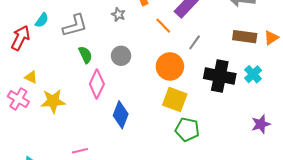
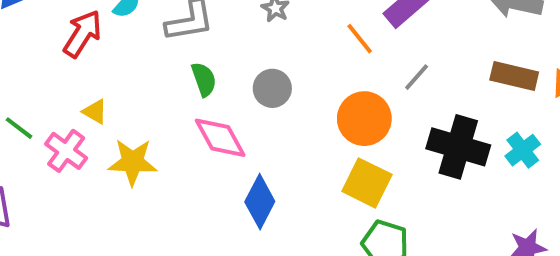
pink diamond: (97, 84) -> (220, 138), turned -60

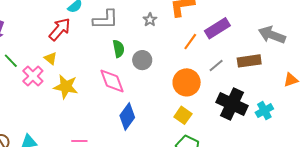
red arrow: (82, 34) -> (60, 29), moved
orange line: (360, 39) -> (190, 42), turned 66
brown rectangle: (514, 76) -> (249, 61), moved, turned -30
green semicircle: (204, 79) -> (119, 49), moved
yellow square: (367, 183) -> (183, 115), size x0.7

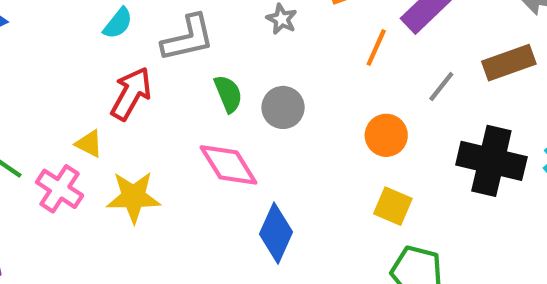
red arrow: (60, 29) -> (131, 94), moved
orange circle: (187, 82) -> (386, 135), size x0.7

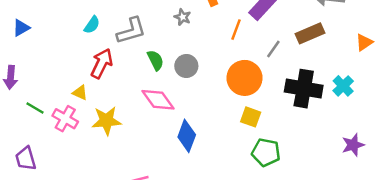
orange circle: (386, 135) -> (245, 78), size x1.5

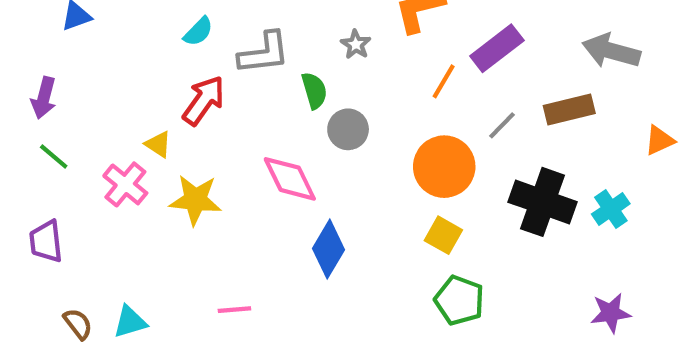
green semicircle: (155, 60) -> (314, 90), moved
green line: (35, 108) -> (54, 156), moved

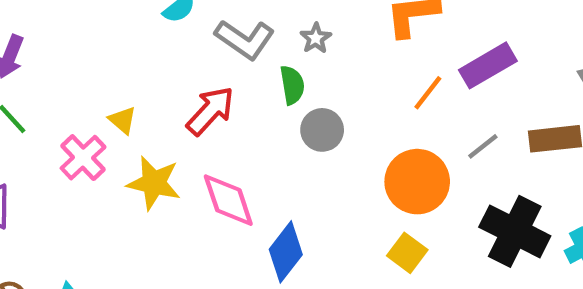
gray star: (356, 44) -> (316, 38), moved
gray L-shape: (264, 53) -> (245, 39), turned 34
red arrow: (204, 100) -> (210, 111), moved
pink diamond: (290, 179) -> (228, 200), moved

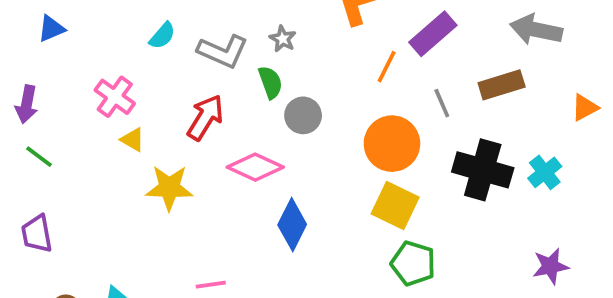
gray line: (483, 146) -> (442, 103), turned -64
pink cross: (83, 158) -> (115, 97), moved
pink diamond: (228, 200) -> (255, 167), moved, turned -36
yellow square: (407, 253) -> (395, 206), size x1.4

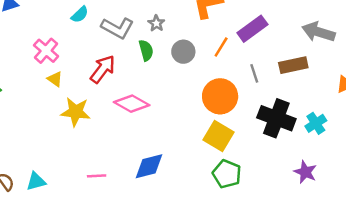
gray circle: (303, 115) -> (183, 52), moved
blue diamond: (292, 225) -> (149, 166), moved, turned 44
purple star: (550, 266) -> (305, 172), moved, turned 30

